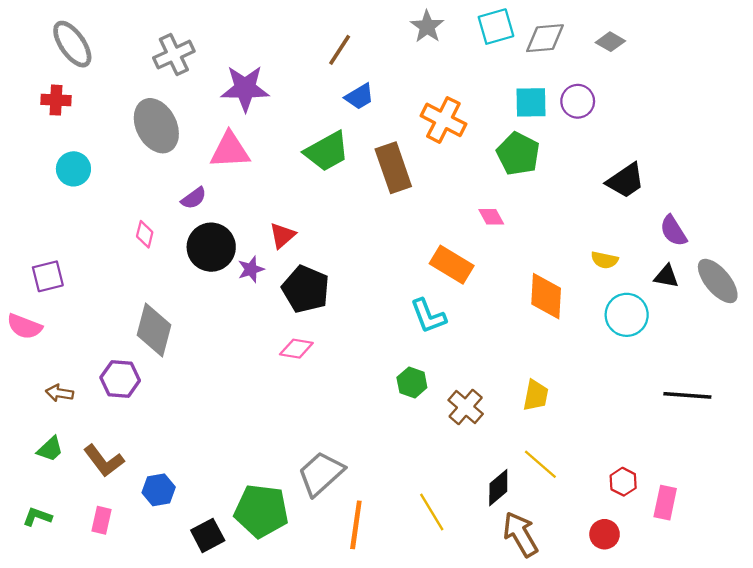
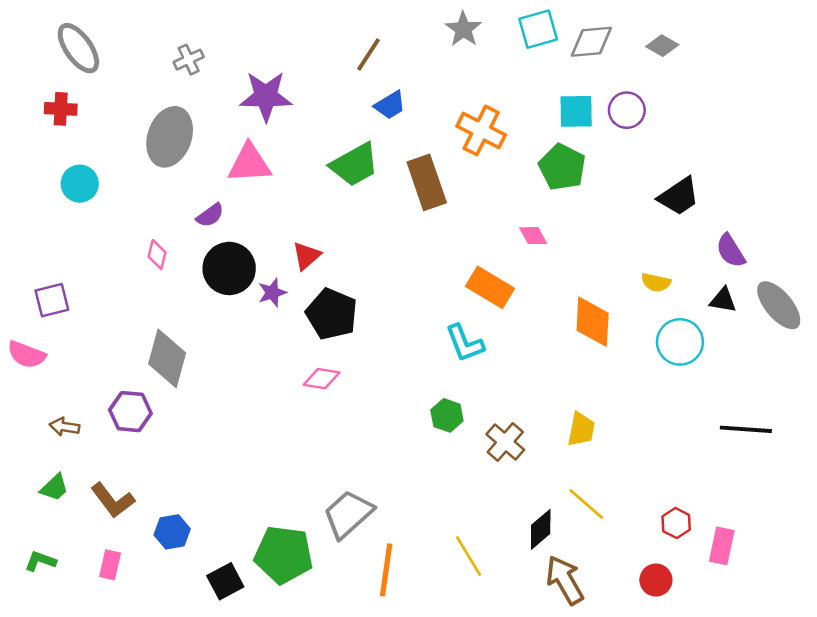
gray cross: (174, 55) -> (189, 60), size x0.7
gray ellipse: (156, 126) -> (170, 137), turned 46

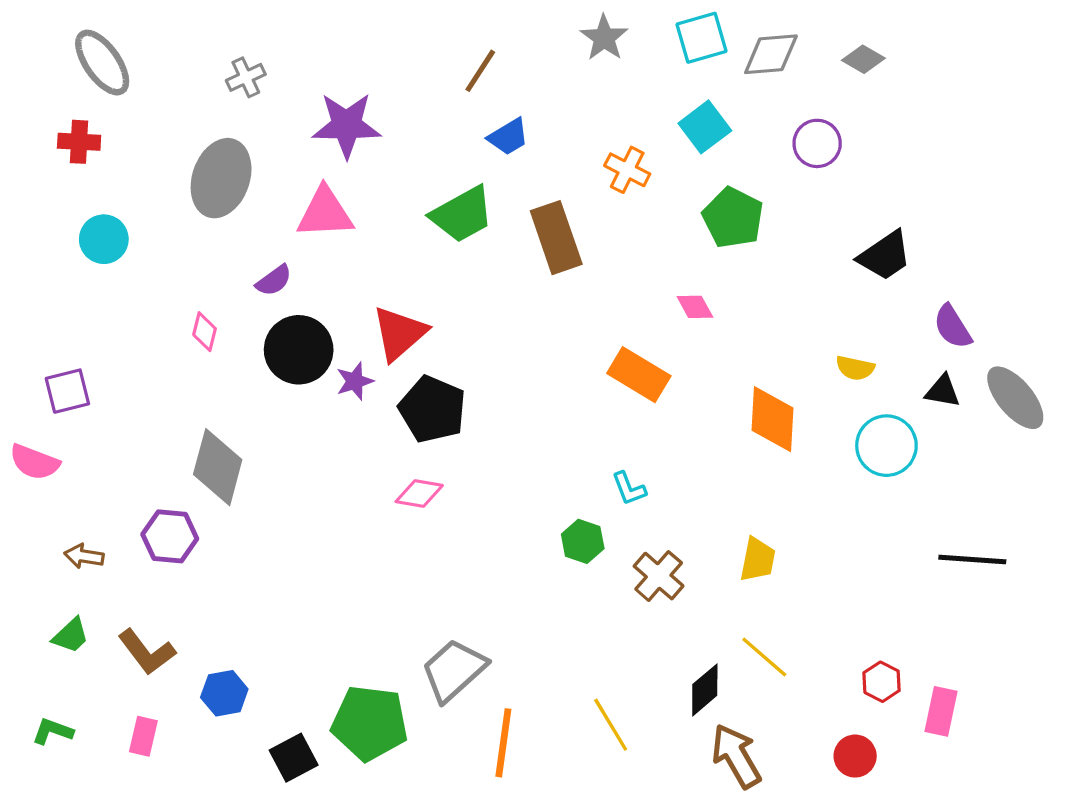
cyan square: (576, 111) -> (705, 127), moved, turned -36
orange cross: (481, 130) -> (627, 170), size x0.7
red triangle: (306, 256) -> (399, 333), size x1.5
cyan L-shape: (465, 343) -> (629, 489), moved, size x0.7

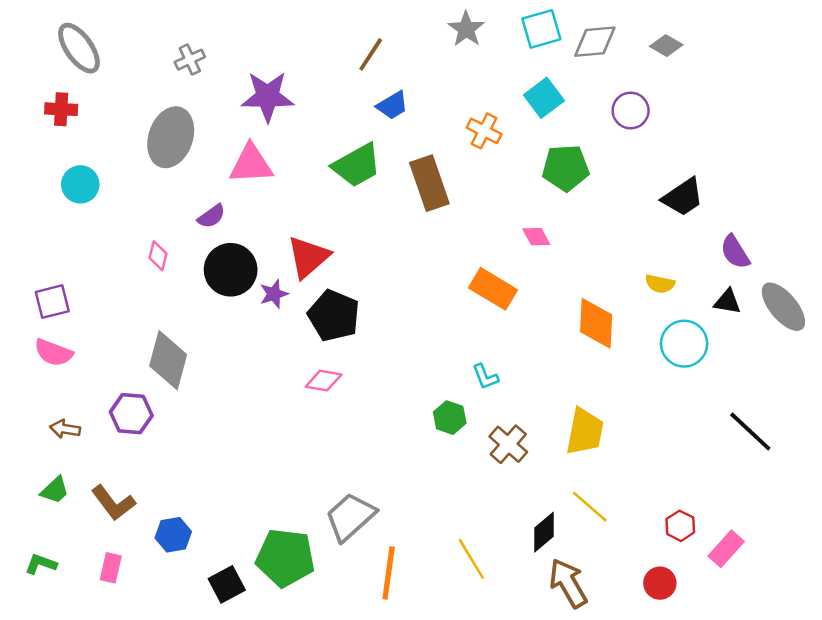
green pentagon: (733, 218) -> (566, 168), turned -30
pink semicircle: (34, 462) -> (54, 353), moved
yellow trapezoid: (758, 560) -> (585, 432), size x1.4
black line: (972, 560) -> (750, 432), turned 39
pink rectangle: (941, 711) -> (726, 549), turned 30

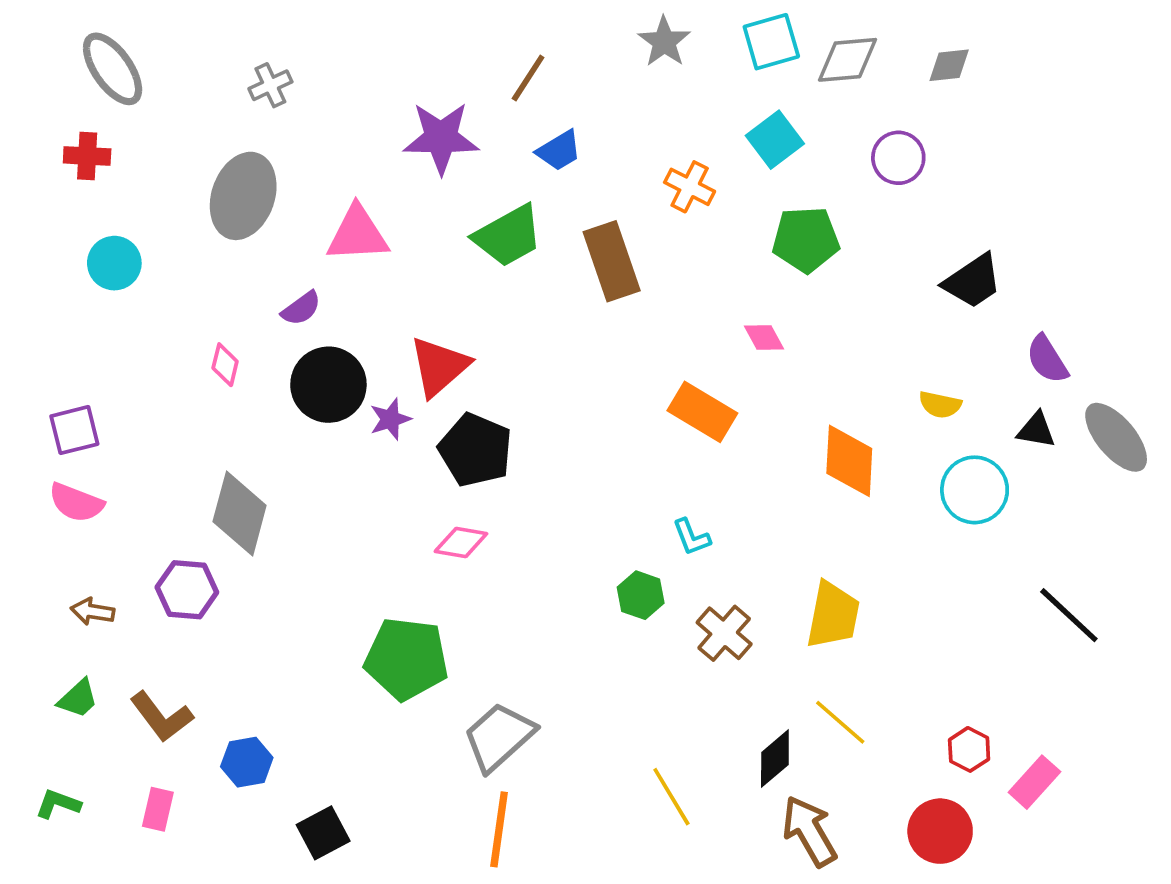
gray diamond: (666, 46) -> (949, 65), turned -36
purple star: (268, 96) -> (441, 138), moved
green pentagon: (285, 558) -> (407, 659), moved
orange line: (389, 573) -> (499, 829), moved
red circle: (660, 583) -> (940, 831), size x1.4

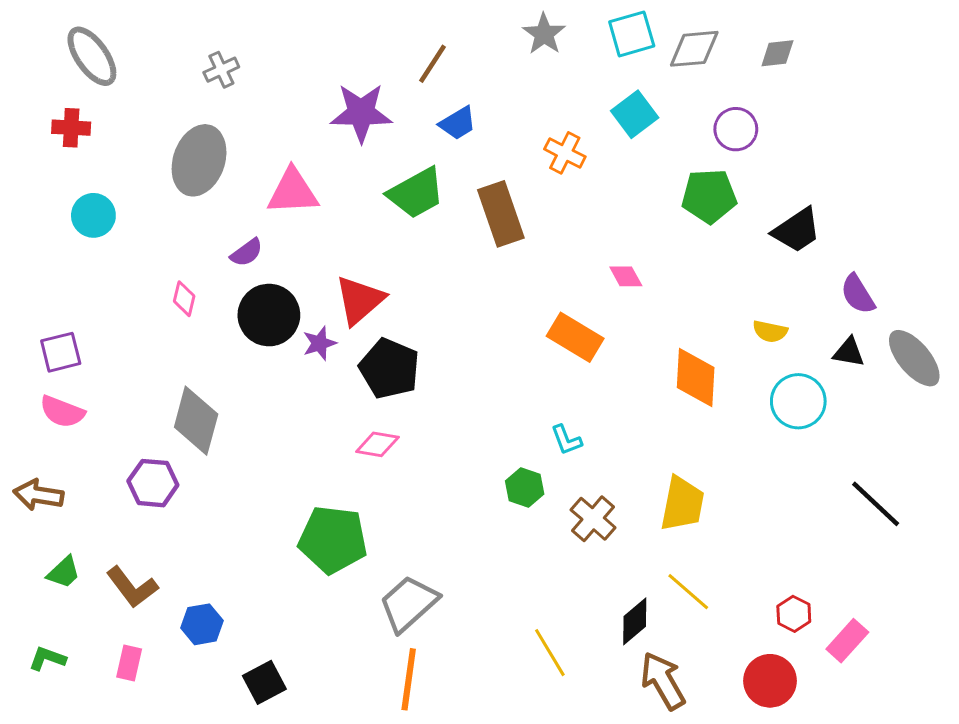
green pentagon: (806, 239) -> (709, 196), moved
brown arrow: (93, 612) -> (38, 495), moved, size x1.4

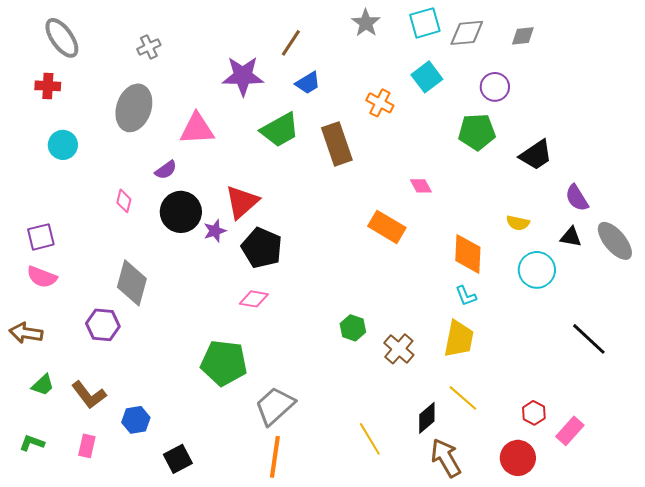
cyan L-shape: (566, 440) -> (466, 296), moved

